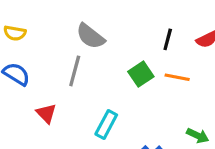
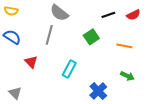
black line: (168, 39) -> (108, 15), turned 56
orange line: (177, 77) -> (124, 46), moved

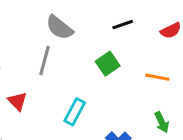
black line: (108, 15) -> (123, 25), moved
green arrow: (127, 76) -> (162, 122), turned 40

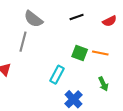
green square: (108, 64) -> (80, 53), moved, turned -35
cyan rectangle: (75, 112) -> (57, 75), moved

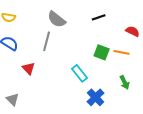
red semicircle: (110, 21) -> (133, 31), moved, turned -128
cyan rectangle: (57, 75) -> (80, 73), turned -66

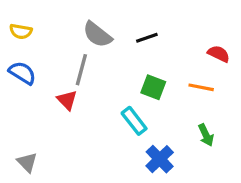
black line: (99, 17) -> (147, 38), moved
green square: (102, 52) -> (153, 87), moved
red triangle: (29, 68) -> (67, 100), moved

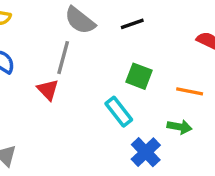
orange line: (201, 87) -> (190, 91), moved
green arrow: (206, 135) -> (180, 127), moved, turned -55

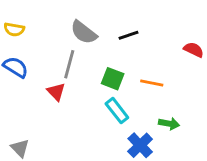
green square: (139, 76) -> (113, 79), moved
orange line: (190, 91) -> (152, 83), moved

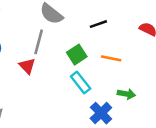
black line: (129, 35) -> (98, 24), moved
green square: (113, 79) -> (77, 55), turned 36

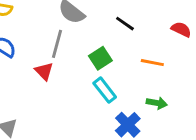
black line: (98, 24) -> (125, 24), turned 54
orange line: (111, 58) -> (152, 63), moved

